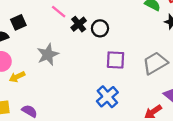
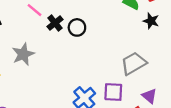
purple square: (115, 60) -> (113, 92), moved

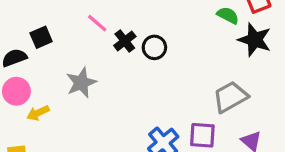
black star: (151, 21) -> (255, 40), size x1.5

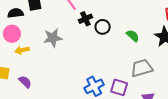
green semicircle: (228, 15) -> (133, 36), moved

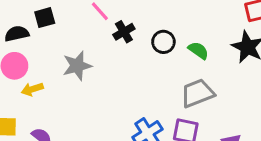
black circle: (103, 27) -> (163, 42), moved
gray trapezoid: (142, 68) -> (197, 93), moved

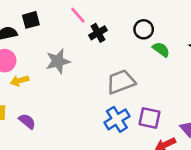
black circle: (163, 42) -> (144, 29), moved
gray trapezoid: (197, 93) -> (121, 82), moved

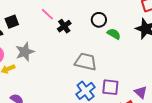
gray star: (58, 61) -> (25, 52), moved
gray trapezoid: (121, 82) -> (86, 62), turned 40

